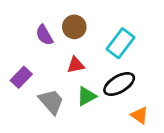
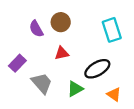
cyan rectangle: (120, 43) -> (112, 30), moved, turned -55
green triangle: (86, 96) -> (75, 89), moved

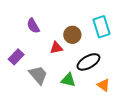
brown circle: (61, 22) -> (72, 35), moved
green triangle: (75, 89) -> (68, 80), turned 42

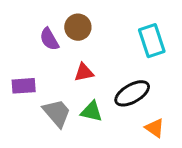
brown circle: (72, 35) -> (78, 27), moved
purple rectangle: (16, 57) -> (24, 86), turned 42
green triangle: (68, 80) -> (91, 111), moved

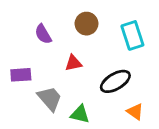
brown circle: (78, 27) -> (86, 24), moved
green triangle: (91, 111) -> (80, 114), moved

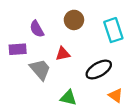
purple rectangle: (21, 75) -> (18, 49), moved
gray trapezoid: (50, 98) -> (40, 69), moved

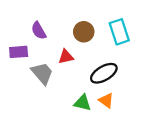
brown circle: (74, 20) -> (84, 32), moved
orange triangle: (116, 95) -> (106, 101), moved
green triangle: (68, 98) -> (83, 103), moved

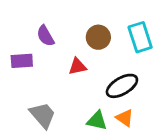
gray trapezoid: (42, 73) -> (43, 115), moved

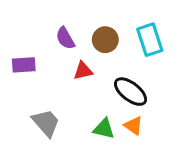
purple semicircle: (45, 36) -> (65, 38), moved
black ellipse: (122, 86) -> (131, 92), turned 68

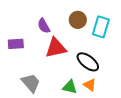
brown circle: (105, 40) -> (78, 20), moved
cyan rectangle: (150, 40) -> (101, 27), turned 35
red triangle: (83, 71) -> (56, 48), size x1.6

